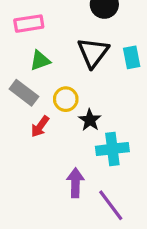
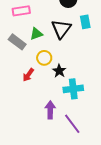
cyan rectangle: (132, 57) -> (85, 22), moved
green triangle: (40, 61) -> (36, 34), moved
gray rectangle: (24, 93) -> (17, 42), moved

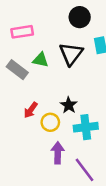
green triangle: (36, 34) -> (41, 60), turned 32
yellow circle: (44, 58) -> (50, 122), moved

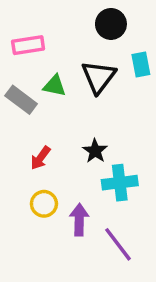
yellow circle: (50, 122) -> (44, 204), moved

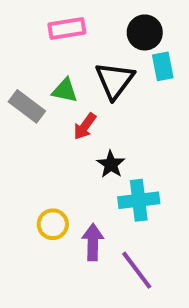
black circle: (111, 24) -> (145, 32), moved
pink rectangle: (28, 45) -> (67, 28), moved
red arrow: (40, 158) -> (85, 126), moved

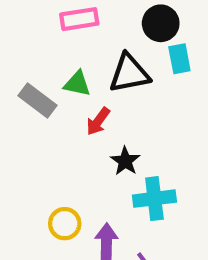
black triangle: (115, 80) -> (129, 73), turned 42

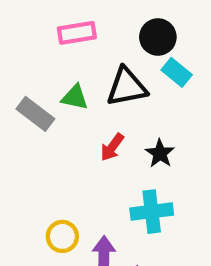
cyan rectangle: (179, 59) -> (177, 72), turned -40
red arrow: (98, 121) -> (112, 147), moved
black star: (125, 161) -> (160, 153), moved

